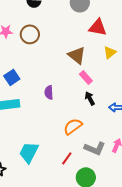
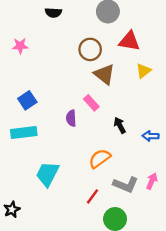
brown circle: (30, 34) -> (90, 49), moved
pink rectangle: (86, 77) -> (91, 103), moved
cyan trapezoid: (29, 152) -> (47, 174), moved

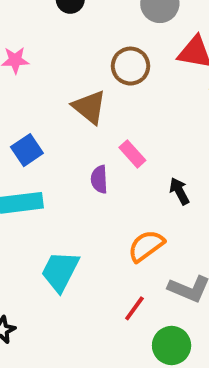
brown triangle: (104, 74) -> (89, 107), moved

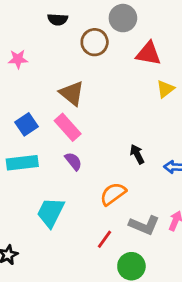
brown circle: (130, 66) -> (95, 42), moved
pink rectangle: (132, 154) -> (68, 127), moved, size x1.4
purple semicircle: (99, 179) -> (73, 161), moved, turned 144

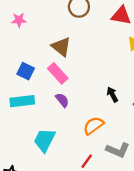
blue square: (26, 124) -> (26, 71), turned -30

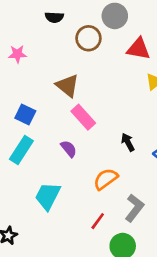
pink rectangle: (58, 73) -> (83, 117), moved
cyan rectangle: (22, 101) -> (21, 150), turned -50
gray L-shape: (118, 150) -> (134, 208), turned -75

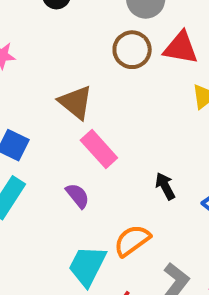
brown circle: (88, 38) -> (132, 50), moved
cyan trapezoid: (48, 196) -> (87, 266), moved

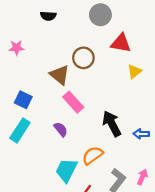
brown circle: (132, 50) -> (83, 58), moved
black arrow: (165, 186) -> (112, 124), size x1.6

